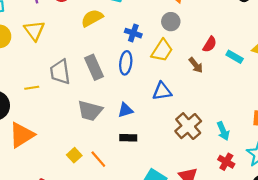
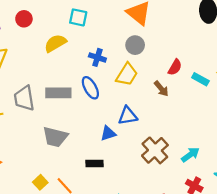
blue ellipse: (126, 63) -> (90, 88), turned -35
gray rectangle: (94, 67) -> (58, 93), turned -65
blue triangle: (125, 110) -> (108, 133), moved
cyan arrow: (223, 131) -> (190, 155), turned -102

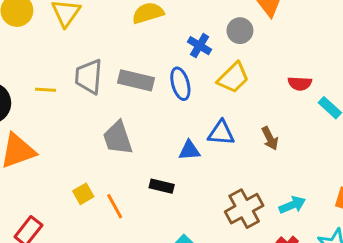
gray circle: (135, 45) -> (240, 31), moved
red semicircle: (175, 67) -> (300, 83), turned 49
brown arrow: (161, 89) -> (270, 138), moved
gray trapezoid: (55, 137) -> (118, 138), turned 44
brown cross: (155, 150) -> (244, 209), moved

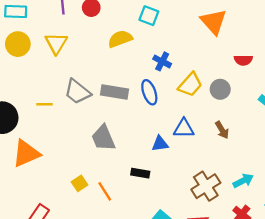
gray circle: (240, 31) -> (220, 89), moved
gray trapezoid: (89, 77) -> (77, 92), turned -52
red semicircle: (300, 83) -> (243, 60), moved

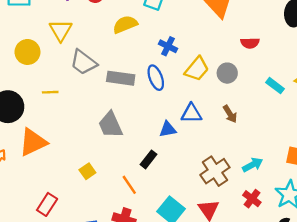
yellow circle: (18, 44) -> (27, 52), moved
gray trapezoid: (77, 92) -> (83, 62), moved
black rectangle: (140, 173) -> (148, 159), turned -60
orange line: (105, 191) -> (129, 185), moved

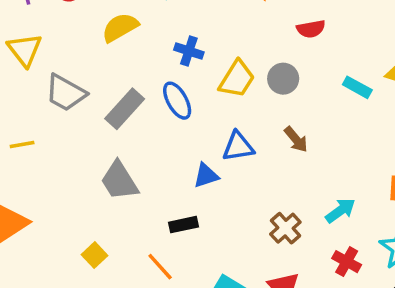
gray rectangle: (121, 78) -> (125, 109), turned -48
black rectangle: (148, 159) -> (183, 225), turned 48
brown cross: (215, 171) -> (285, 228), size x0.7

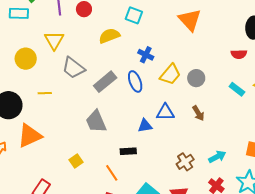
red semicircle: (311, 29) -> (239, 54), moved

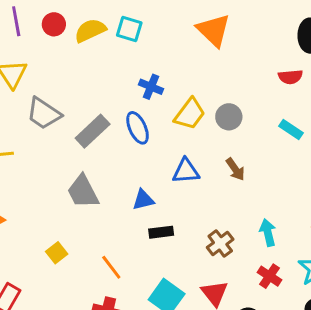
yellow semicircle: (109, 36) -> (90, 30), moved
blue triangle: (145, 126) -> (143, 200), moved
black rectangle: (128, 151) -> (161, 232), moved
cyan arrow: (217, 157) -> (268, 233), turned -72

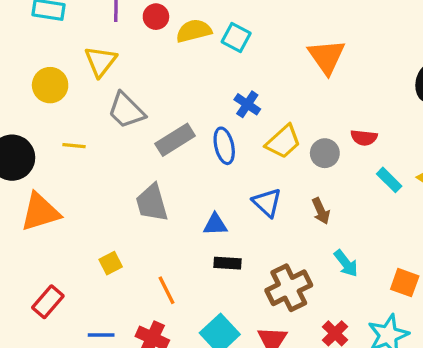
red semicircle: (290, 77) -> (364, 138), moved
blue triangle: (186, 171) -> (267, 203), turned 36
cyan arrow: (268, 233) -> (346, 263), moved, turned 144
brown cross: (220, 243) -> (289, 288), size x1.5

